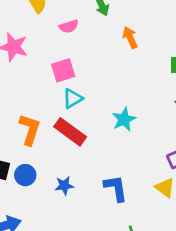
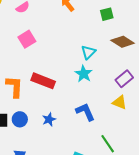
cyan triangle: (73, 98) -> (88, 52), moved
cyan star: (124, 119) -> (84, 74), moved

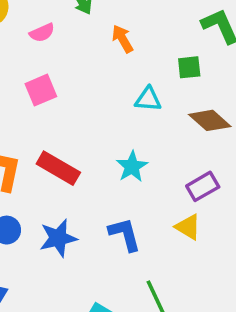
cyan triangle: (88, 52) -> (148, 99), moved, turned 42
blue star: (49, 119) -> (58, 238), size x1.5

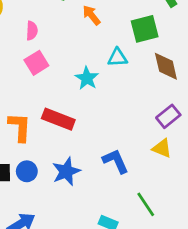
pink semicircle: (42, 33) -> (32, 31), moved, turned -54
green square: (189, 67) -> (145, 29), size x1.5
brown diamond: (210, 120) -> (166, 66), turned 44
cyan star: (132, 167) -> (87, 78), moved

